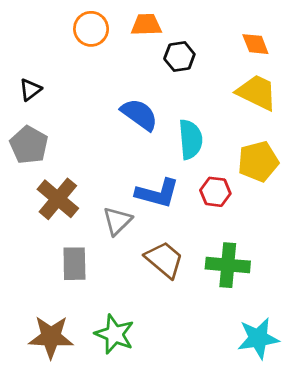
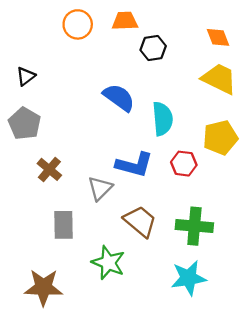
brown cross: (58, 199) -> (49, 169), size x0.7
green star: (115, 334) -> (108, 263), moved
cyan star: (258, 338) -> (189, 278), moved

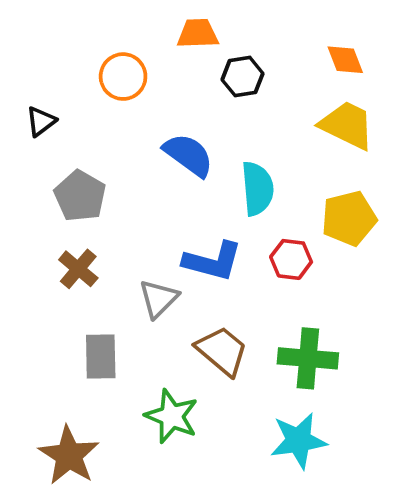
orange circle: (78, 24) -> (123, 77), moved
gray pentagon: (25, 123) -> (80, 196), moved
brown star: (43, 287) -> (69, 455), turned 30

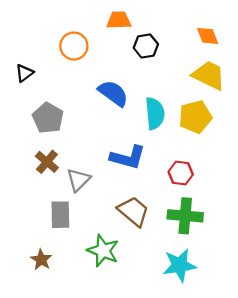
yellow pentagon: (349, 218) -> (195, 117), moved
red hexagon: (291, 259) -> (181, 173), moved
gray triangle: (159, 299) -> (78, 180), moved
brown star: (69, 455) -> (41, 260), moved, size x0.6

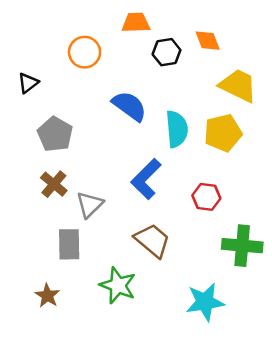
orange diamond: (208, 36) -> (208, 41), moved
blue L-shape: (128, 157) -> (146, 179), turned 120
green cross: (185, 216) -> (242, 246), moved

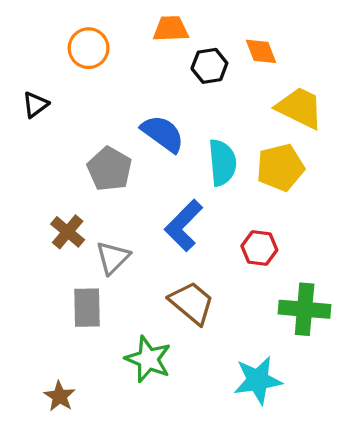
orange circle: (85, 52) -> (89, 48), moved
gray pentagon: (55, 134) -> (110, 169), moved
brown star: (47, 296) -> (60, 396), moved

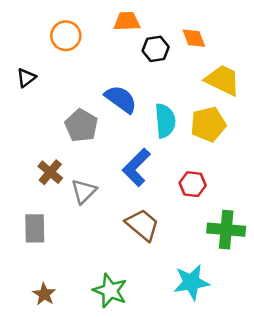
gray rectangle: (87, 308) -> (35, 228), moved
green star: (148, 359) -> (110, 291), moved

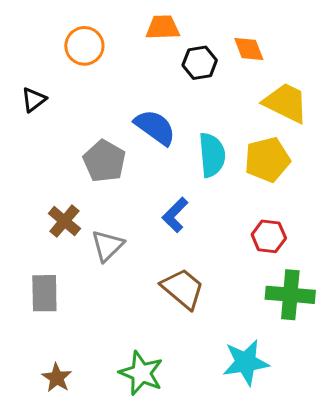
blue L-shape: (136, 167) -> (175, 215), size x0.7
red hexagon: (193, 184) -> (269, 236), moved

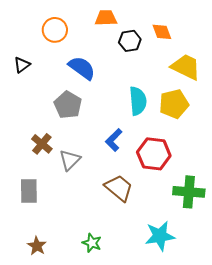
blue semicircle: (155, 127) -> (82, 68), moved
red hexagon: (269, 236) -> (154, 154), moved, size x1.5
green star: (141, 373) -> (92, 243), size x0.7

